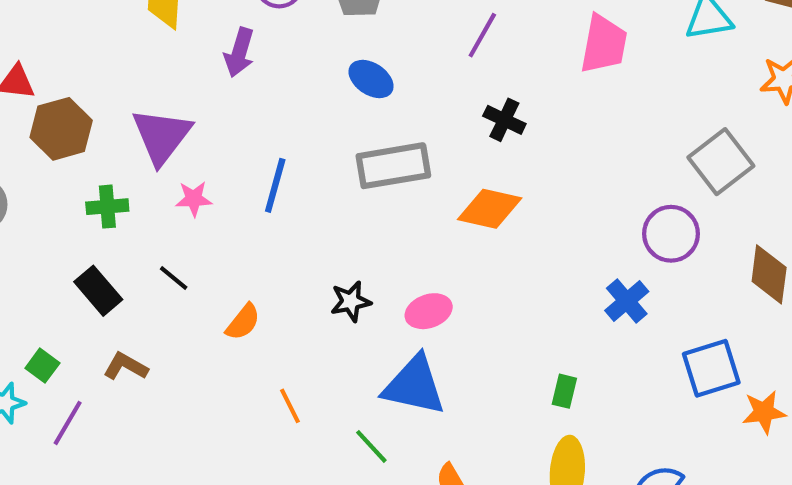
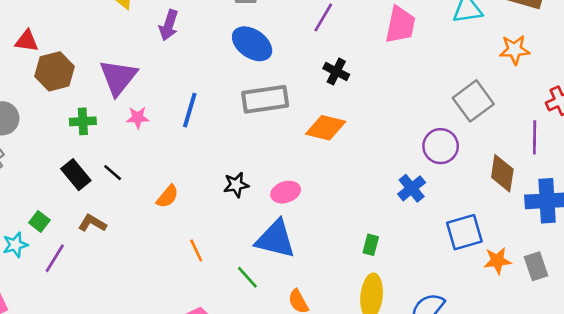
blue ellipse: (371, 79) -> (252, 44), size x1.4
black line: (174, 278) -> (113, 173), moved

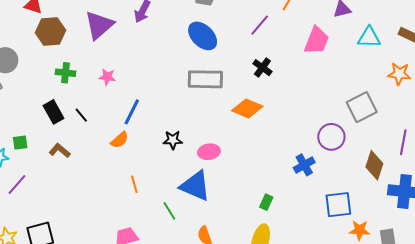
purple triangle: (118, 77) -> (99, 25), moved
blue line: (190, 110) -> (132, 112), moved
green square: (39, 221) -> (20, 143), turned 35
purple line: (55, 258) -> (17, 184), moved

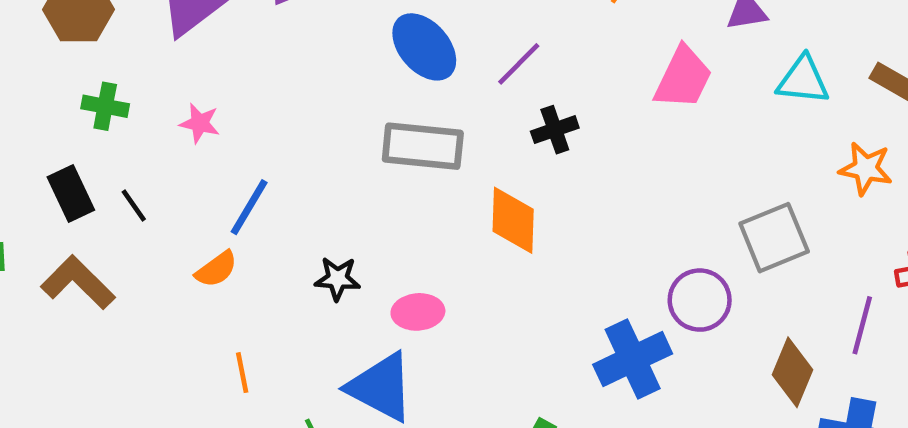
purple line: (260, 25) -> (519, 64), moved
black cross: (262, 68) -> (555, 130), turned 30
orange diamond: (247, 108) -> (513, 220), turned 64
brown L-shape: (60, 151) -> (78, 282), size x1.5
blue cross: (304, 165) -> (633, 359), size x1.5

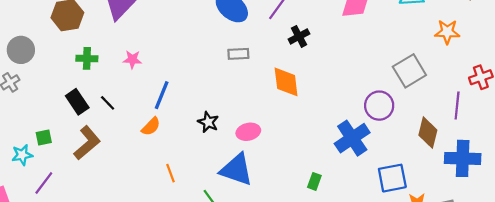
gray rectangle: (423, 146) -> (238, 54), size x0.6
black star: (338, 279) -> (208, 122), turned 30
brown L-shape: (78, 282) -> (87, 143), turned 104

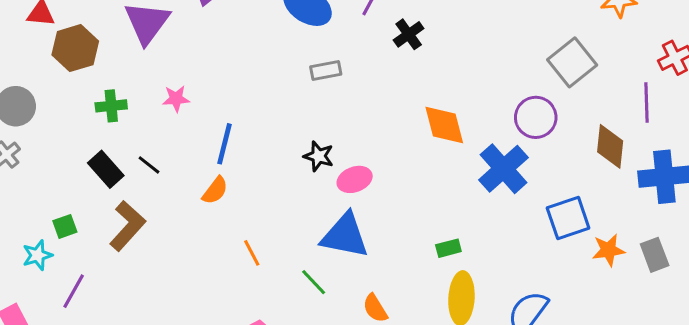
orange diamond: (286, 82) -> (444, 125), moved
black star: (208, 122) -> (319, 156), moved
green rectangle: (314, 181) -> (448, 248), moved, turned 63

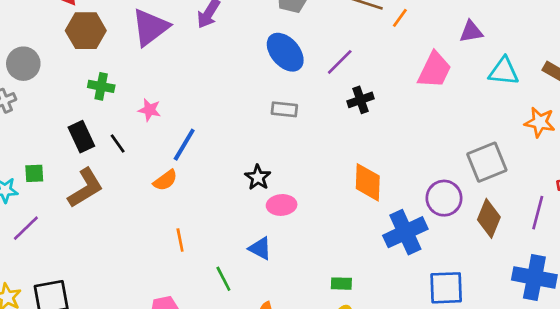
pink star: (176, 99) -> (150, 110), moved
brown diamond: (610, 146) -> (489, 218), moved
blue triangle: (345, 236) -> (260, 248), size x0.6

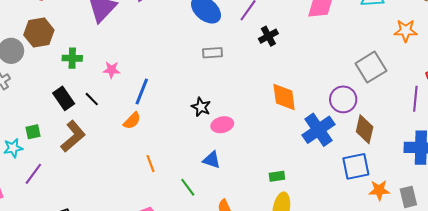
brown hexagon: (86, 31) -> (39, 32), moved
brown diamond: (489, 218) -> (365, 129), moved

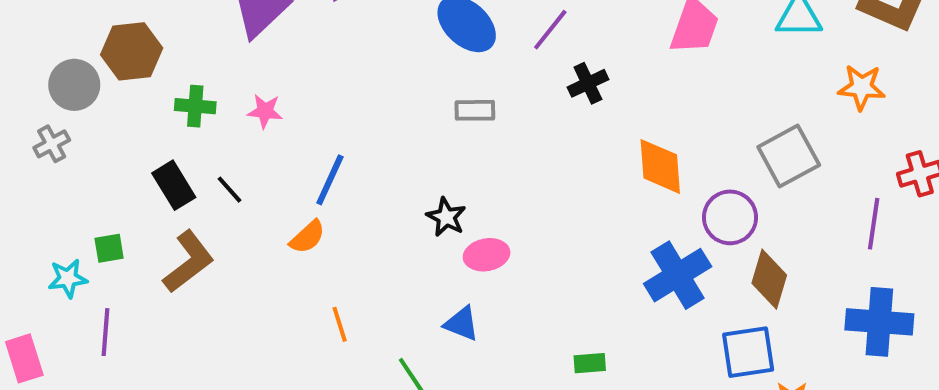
pink star: (111, 70) -> (265, 111), moved
orange diamond: (284, 97) -> (660, 166), moved
purple line: (33, 174) -> (105, 332), turned -35

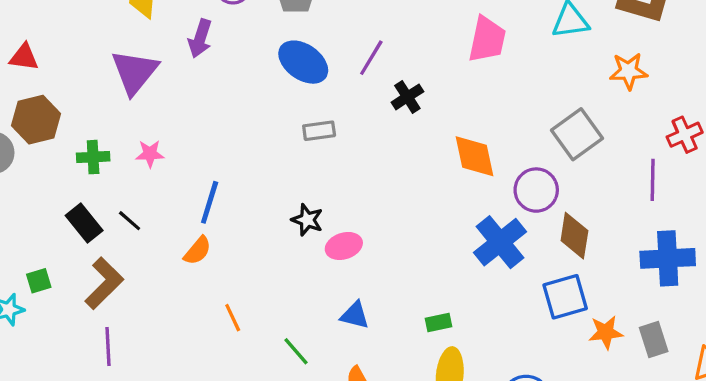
blue triangle: (462, 324) -> (355, 315), moved
purple line: (105, 332) -> (108, 347), moved

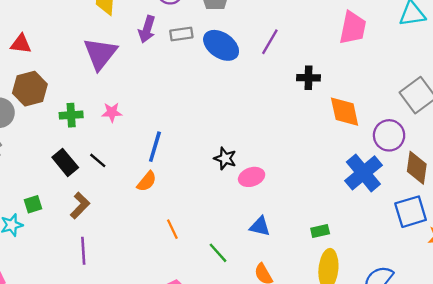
black cross: (407, 97) -> (309, 78), moved, turned 35
gray rectangle: (319, 131) -> (181, 34), moved
brown L-shape: (104, 283) -> (80, 205), size x0.7

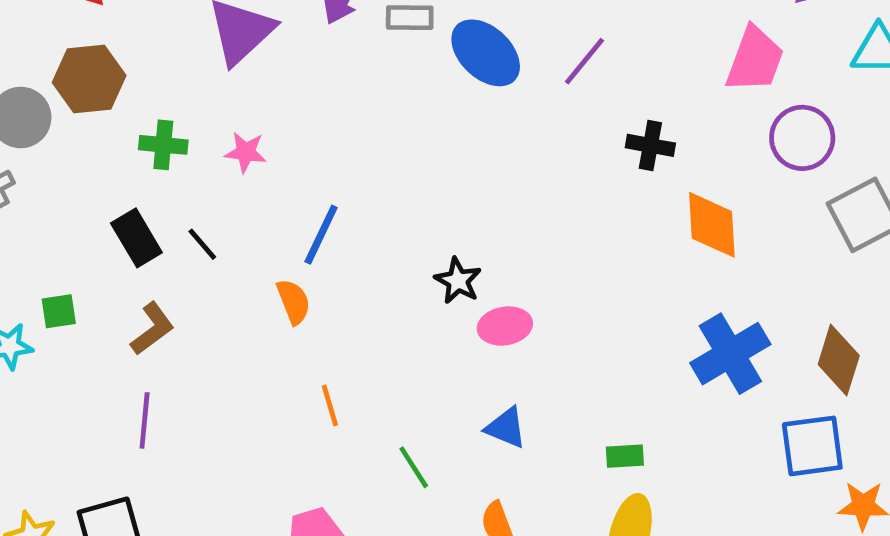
purple circle: (389, 135) -> (802, 138), moved
orange semicircle: (147, 181) -> (293, 302), turned -70

